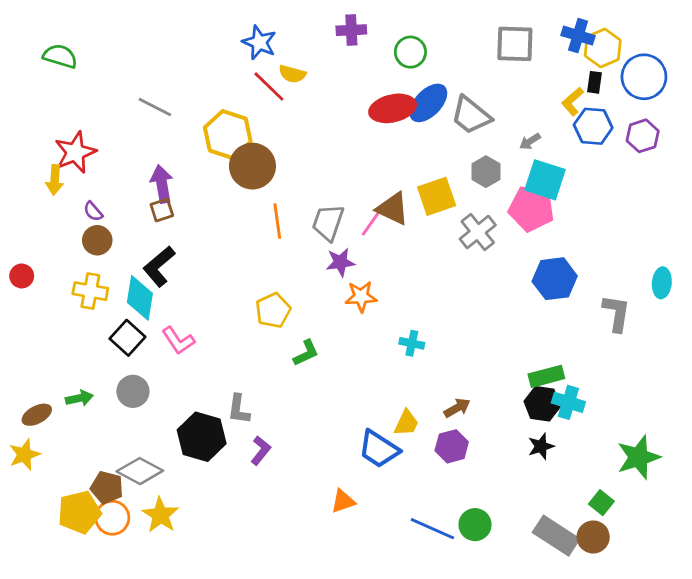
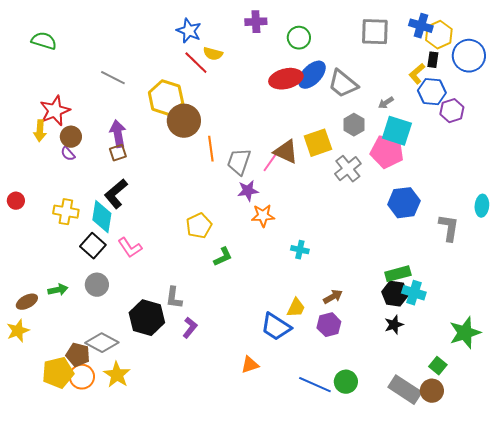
purple hexagon: (643, 136) -> (452, 111), moved
orange line: (277, 221) -> (211, 149), moved
brown circle: (97, 240) -> (71, 137), moved

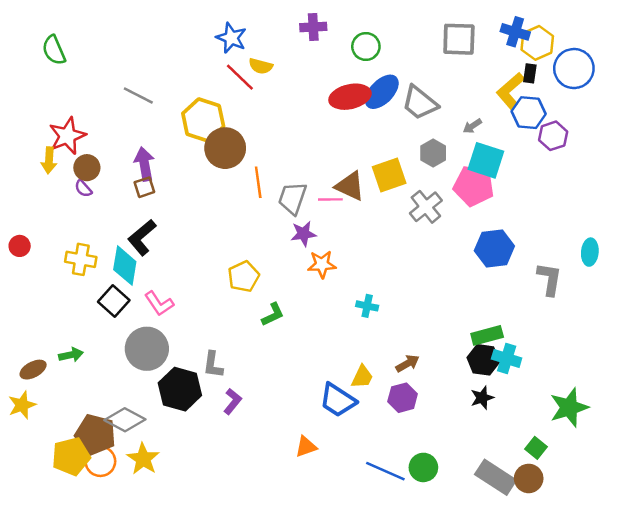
green semicircle: (44, 41) -> (54, 50), turned -130
yellow L-shape: (417, 74) -> (510, 91), size x1.4
pink line: (270, 163) -> (330, 199), turned 54
gray circle: (97, 285) -> (147, 349), moved, size x1.5
brown pentagon: (78, 355) -> (95, 434), size x1.4

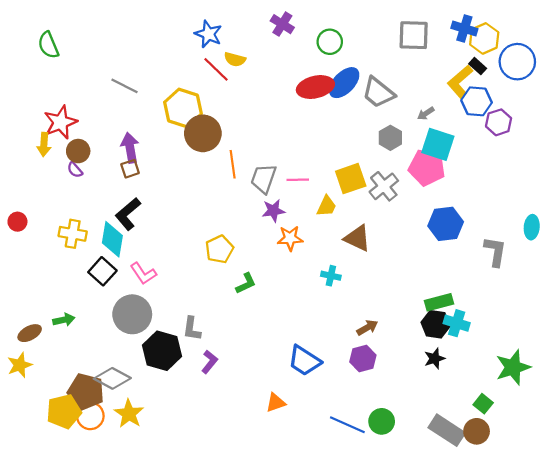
purple cross: (313, 27) -> (282, 24), turned 35
black rectangle: (530, 73) -> (478, 66), turned -56
yellow square: (389, 175) -> (351, 179), moved
brown triangle: (350, 186) -> (357, 238), moved
yellow trapezoid: (362, 377) -> (326, 206), moved

